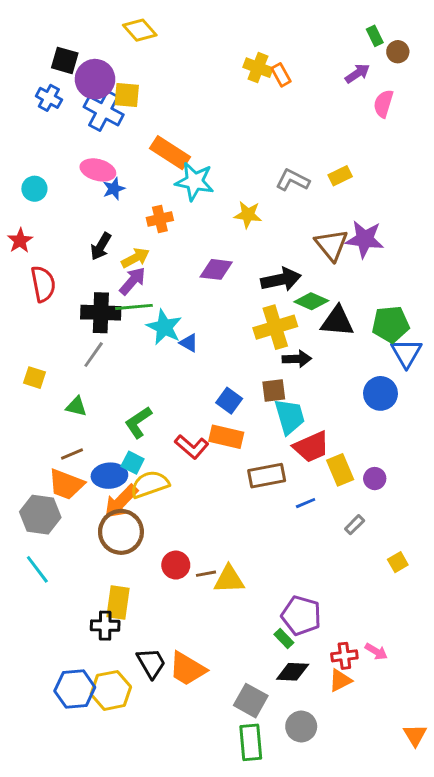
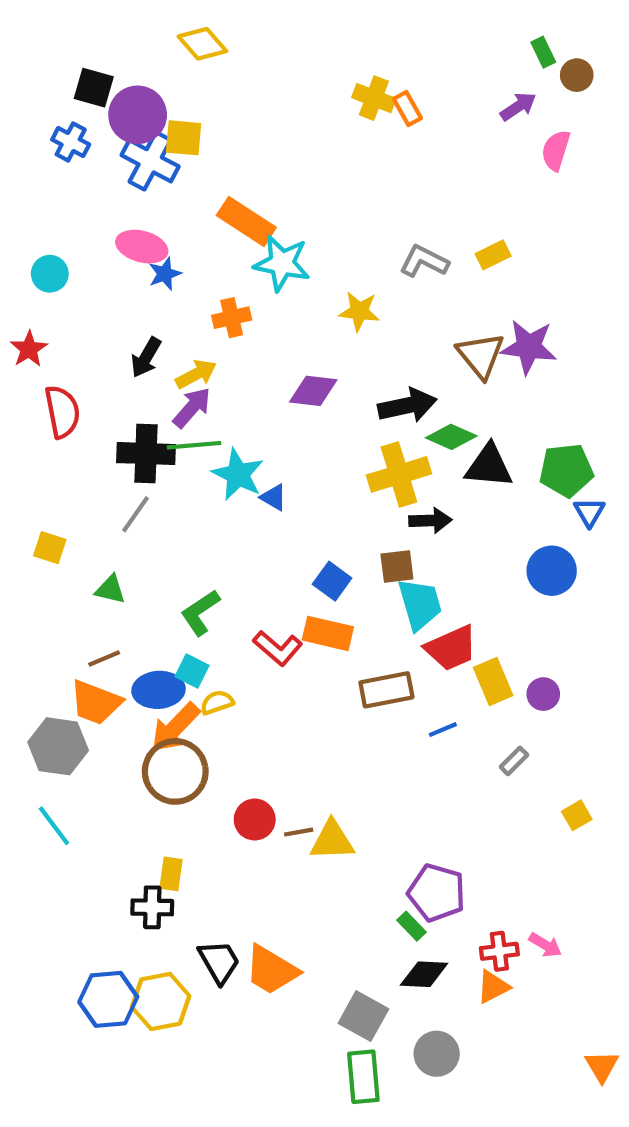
blue triangle: (406, 353) -> (589, 512), size x0.7
yellow semicircle: (150, 484) -> (217, 702), size x0.6
yellow rectangle: (118, 603) -> (171, 874), size x0.7

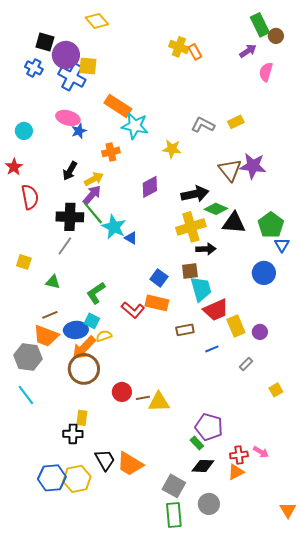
green rectangle: (543, 52) -> (260, 25), size x1.6
purple diamond: (313, 391) -> (150, 187), turned -35
green line: (194, 445) -> (93, 213), turned 55
green pentagon: (566, 470) -> (271, 225), turned -30
brown rectangle: (386, 690) -> (185, 330), size x0.7

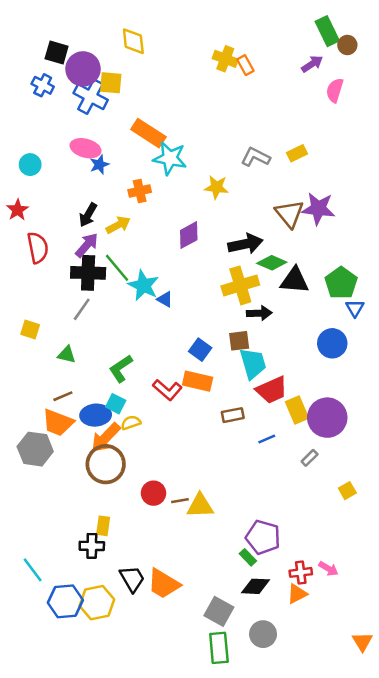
yellow diamond: (97, 21) -> (133, 41), moved, turned 35
purple arrow: (92, 195) -> (87, 245), moved
purple circle: (260, 332) -> (327, 418), size x2.0
cyan line: (26, 395) -> (33, 570), moved

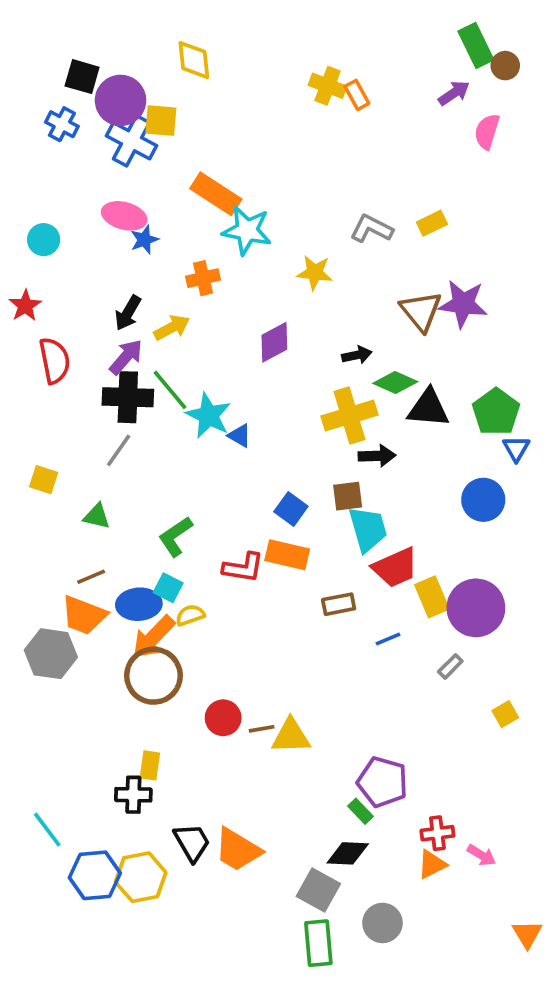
black arrow: (245, 244) -> (357, 355), size x0.6
red L-shape: (167, 390) -> (243, 568), turned -32
pink arrow: (328, 569) -> (481, 855), moved
black diamond: (255, 586) -> (348, 853), moved

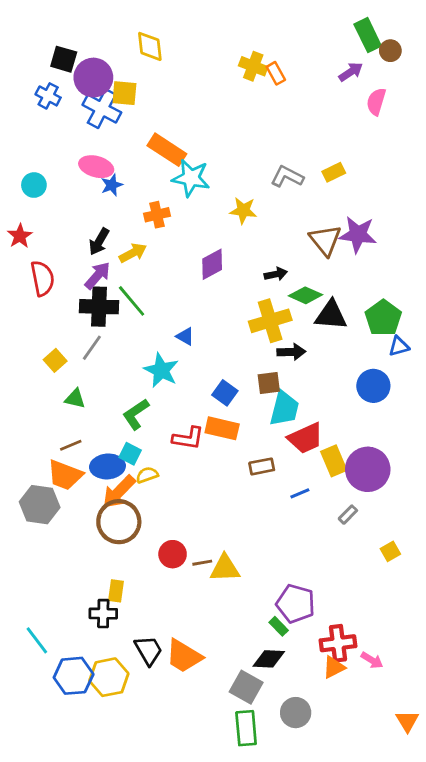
cyan star: (208, 416) -> (161, 370), moved
blue triangle: (516, 448) -> (399, 346), turned 45
yellow square: (44, 480) -> (55, 360), moved, turned 30
cyan trapezoid: (368, 529) -> (284, 408), turned 30
red cross: (437, 833) -> (338, 643), size x1.4

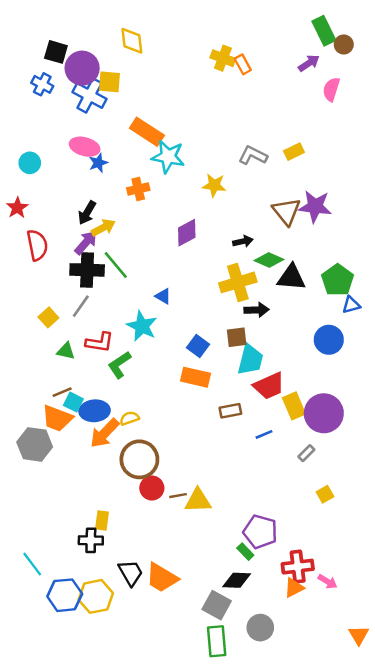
yellow arrow: (133, 253) -> (103, 228), moved
red L-shape: (188, 438) -> (100, 342), moved
cyan square: (130, 454) -> (73, 402), moved
brown circle: (119, 522) -> (139, 459), moved
yellow square: (390, 551) -> (325, 494), moved

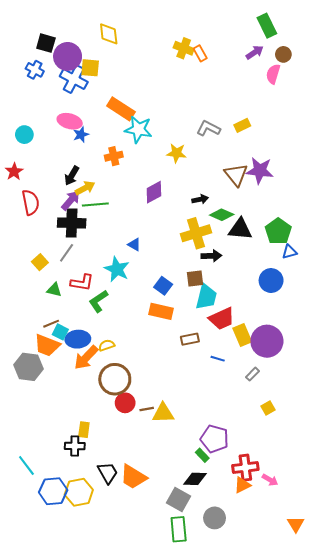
brown circle: (344, 44) -> (283, 54), moved
green line: (116, 265) -> (95, 204), moved, turned -55
blue line: (264, 434) -> (218, 359), turned 40

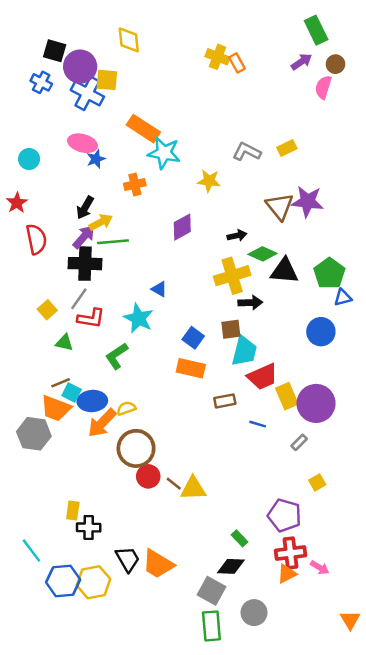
red L-shape: (82, 283) -> (91, 318), moved
brown line: (147, 409) -> (174, 484), turned 48
yellow rectangle: (84, 430) -> (73, 510), moved
purple pentagon: (215, 439) -> (284, 515), moved

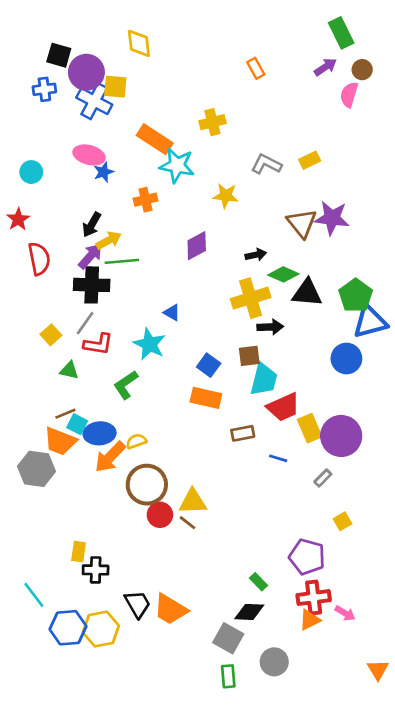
yellow cross: (218, 57) -> (212, 122), moved, turned -35
blue cross: (41, 82) -> (44, 89), turned -35
blue triangle: (343, 298) -> (370, 322), size x1.8
yellow triangle: (193, 489) -> (193, 502), moved
green rectangle: (211, 626) -> (228, 676), size x0.7

